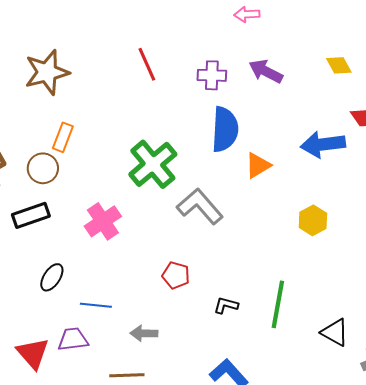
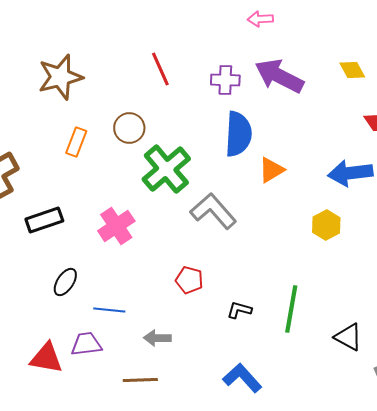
purple arrow: (266, 71) -> (279, 76), size x1.4
blue arrow: (323, 144) -> (350, 173), moved
brown circle: (43, 168) -> (129, 128), moved
red triangle: (33, 353) -> (46, 358), turned -39

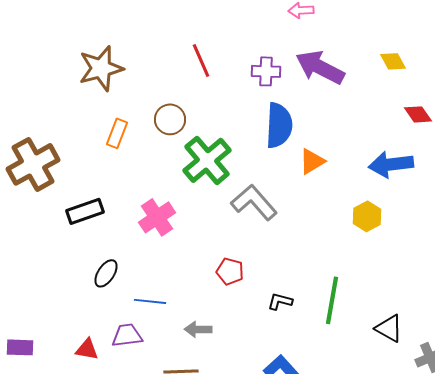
red triangle: (46, 358) -> (87, 349), size x0.7

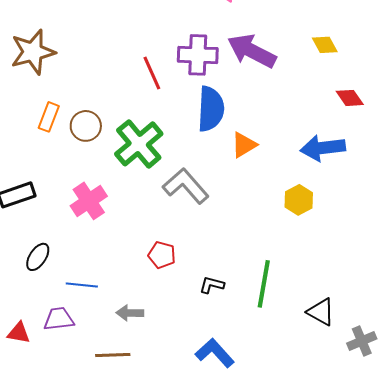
red line: (201, 60) -> (152, 73), moved
purple cross: (266, 71) -> (198, 55), size x1.4
brown circle: (170, 119) -> (86, 126), moved

